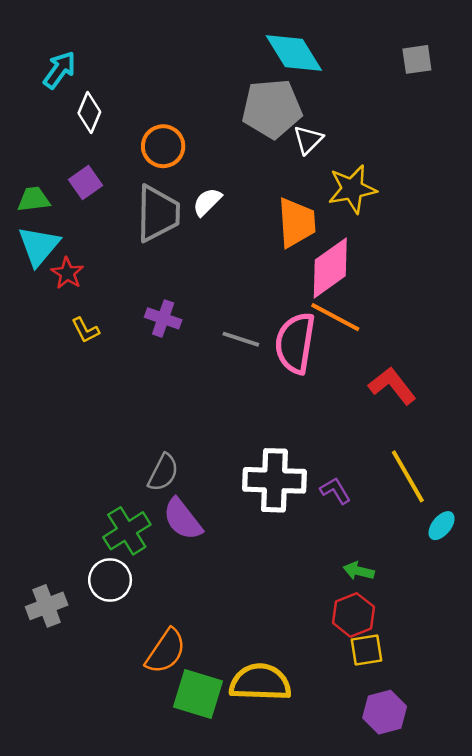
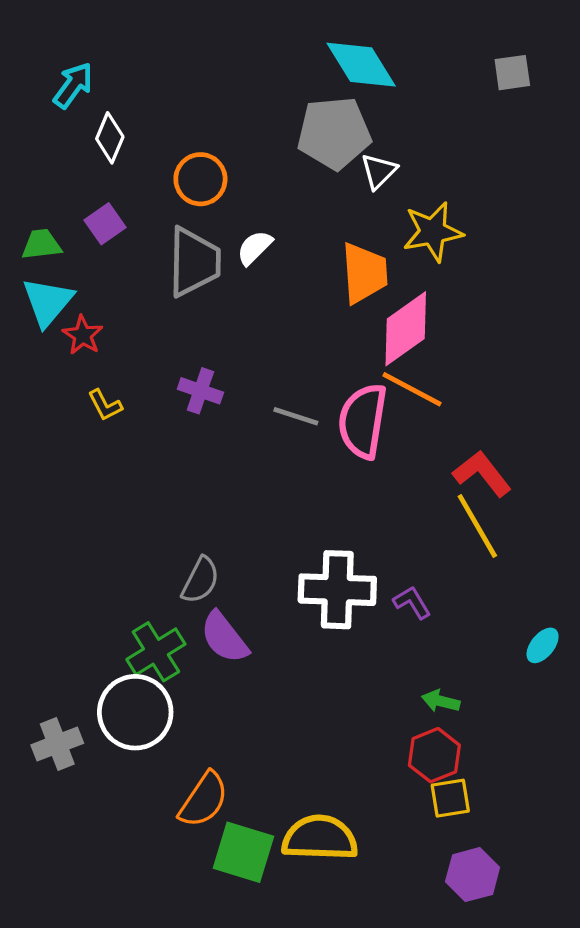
yellow line: (408, 476) -> (477, 526), moved
white circle: (110, 580) -> (135, 712), size x1.4

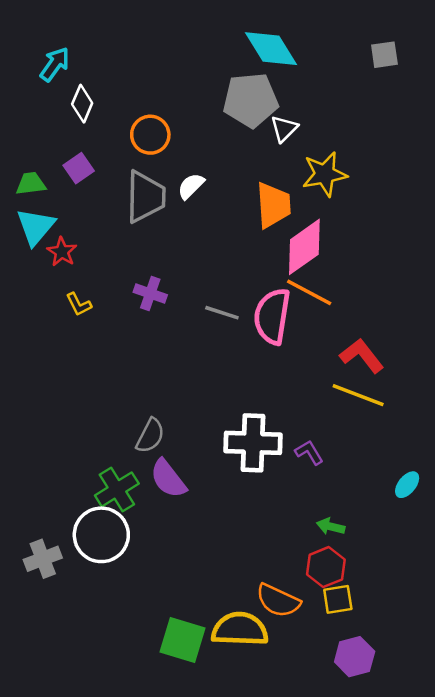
yellow line: (477, 526) -> (358, 395), turned -39
orange semicircle: (204, 800) -> (278, 601), moved, turned 81

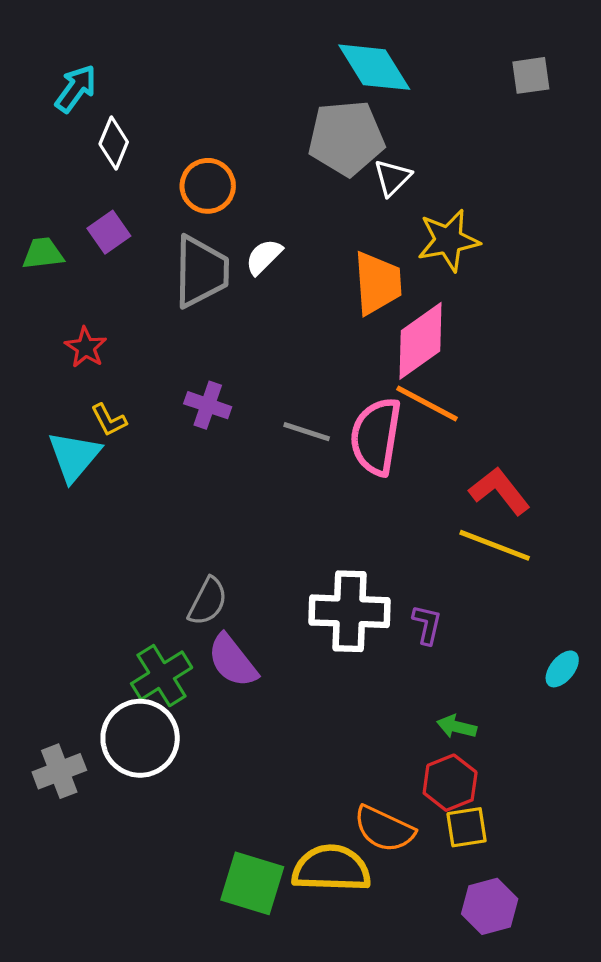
cyan triangle: (36, 227) -> (74, 456), moved
purple L-shape: (309, 452) -> (427, 624), turned 44

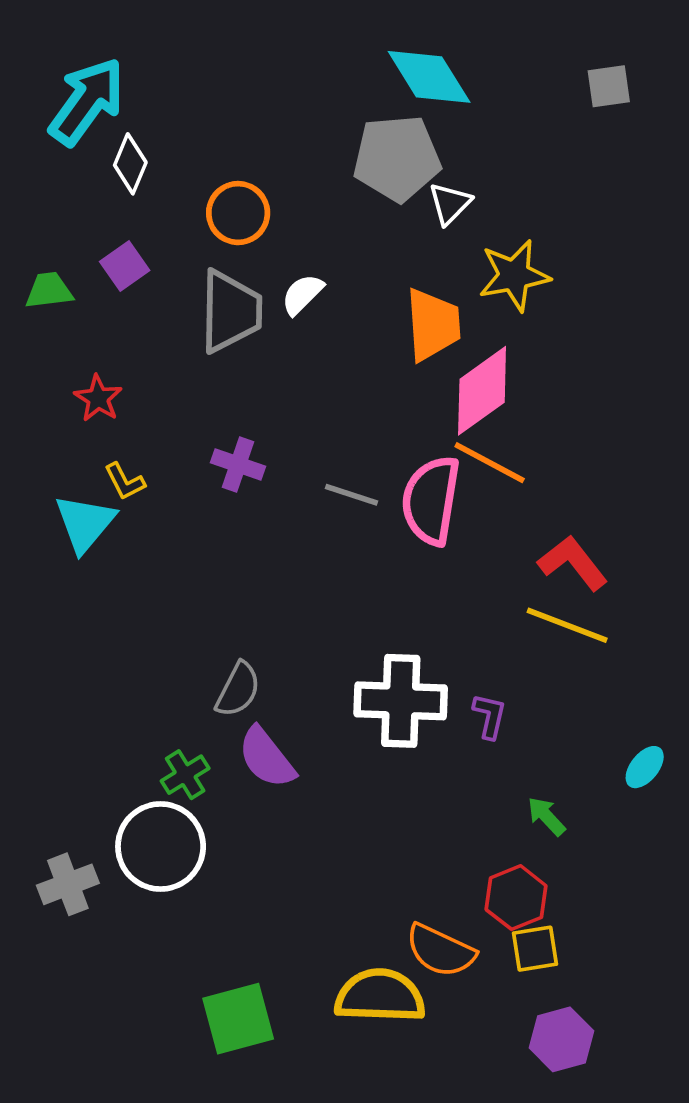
cyan arrow: (76, 89) -> (87, 101), size x1.6
green cross: (162, 676) -> (185, 775), size x0.7
green arrow: (457, 727) -> (546, 816), moved, turned 33
green square: (252, 883) -> (238, 1019), moved, turned -32

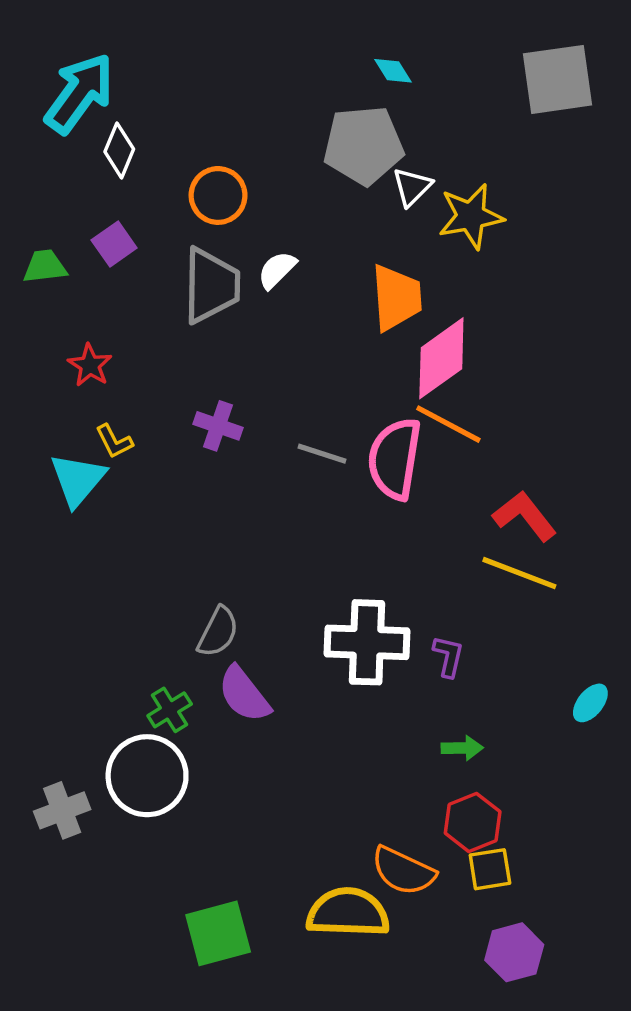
cyan diamond: (429, 77) -> (393, 71), size x0.5
gray square: (609, 86) -> (557, 79), size x1.8
yellow star: (514, 275) -> (471, 216), moved
green arrow: (546, 816) -> (462, 748), moved, turned 132

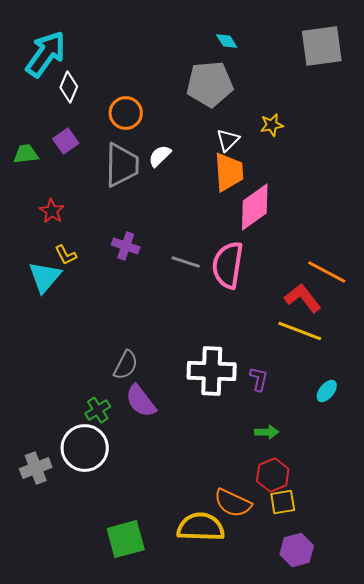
white triangle: (412, 187) -> (228, 140), moved
yellow star: (471, 216) -> (272, 125), size x0.6
orange line: (448, 424) -> (327, 272), moved
cyan ellipse: (590, 703) -> (327, 391), moved

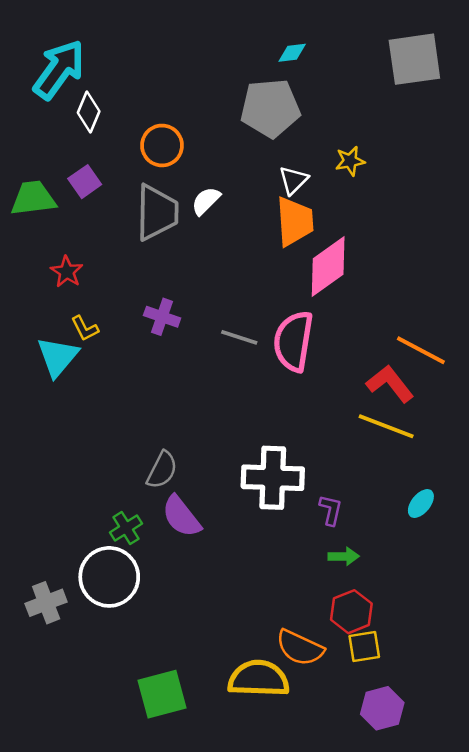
cyan diamond: (227, 41) -> (292, 53), turned -65
green trapezoid: (26, 154) -> (33, 198), size x1.4
purple L-shape: (259, 379) -> (331, 510), moved

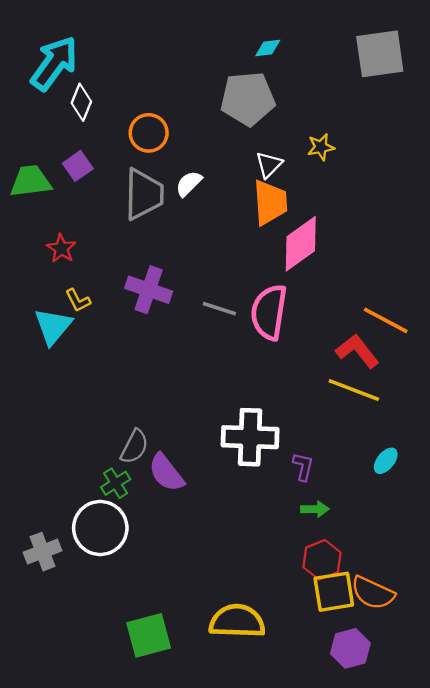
purple cross: (162, 317) -> (149, 290), size x1.4
gray semicircle: (162, 470) -> (134, 447), moved
yellow square: (364, 646) -> (334, 592), size x1.4
orange semicircle: (300, 648) -> (373, 593), moved

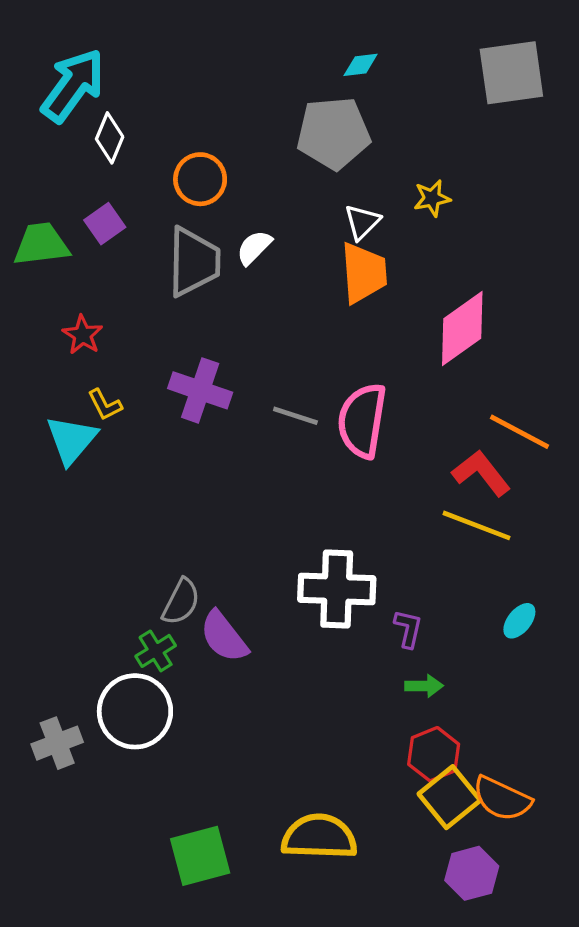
pink diamond: (301, 244) -> (462, 328), moved
yellow square: (334, 592) -> (449, 797), turned -30

